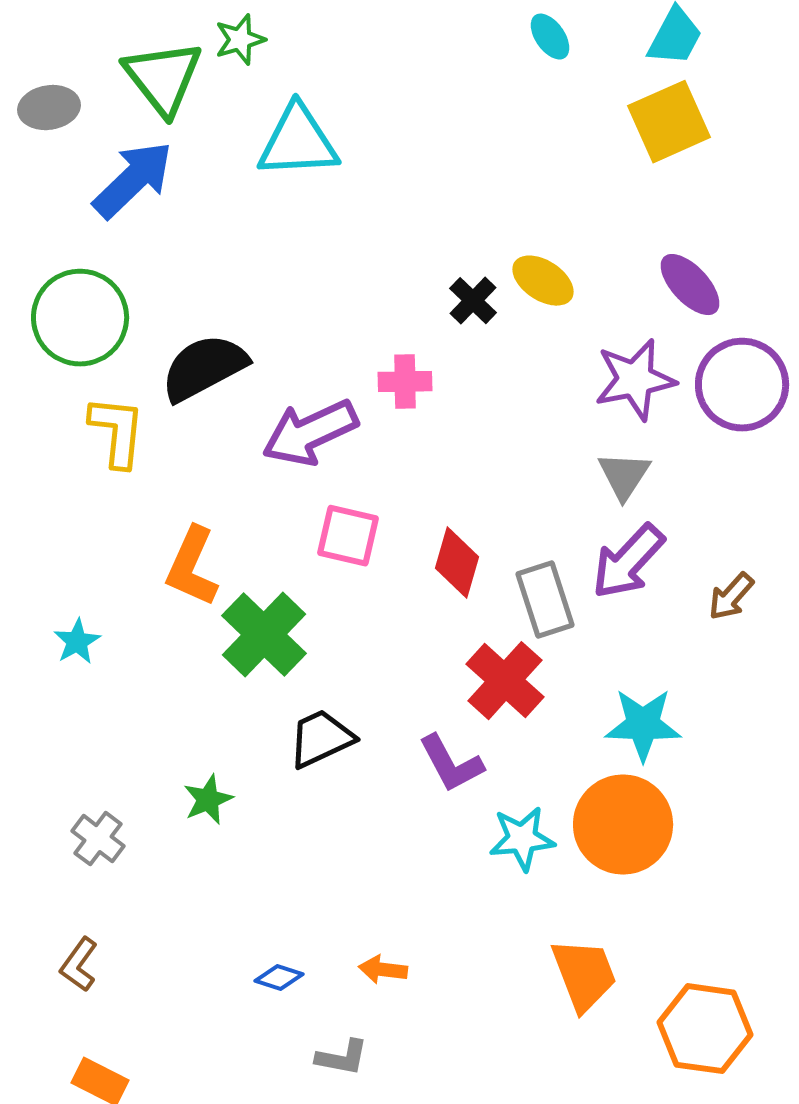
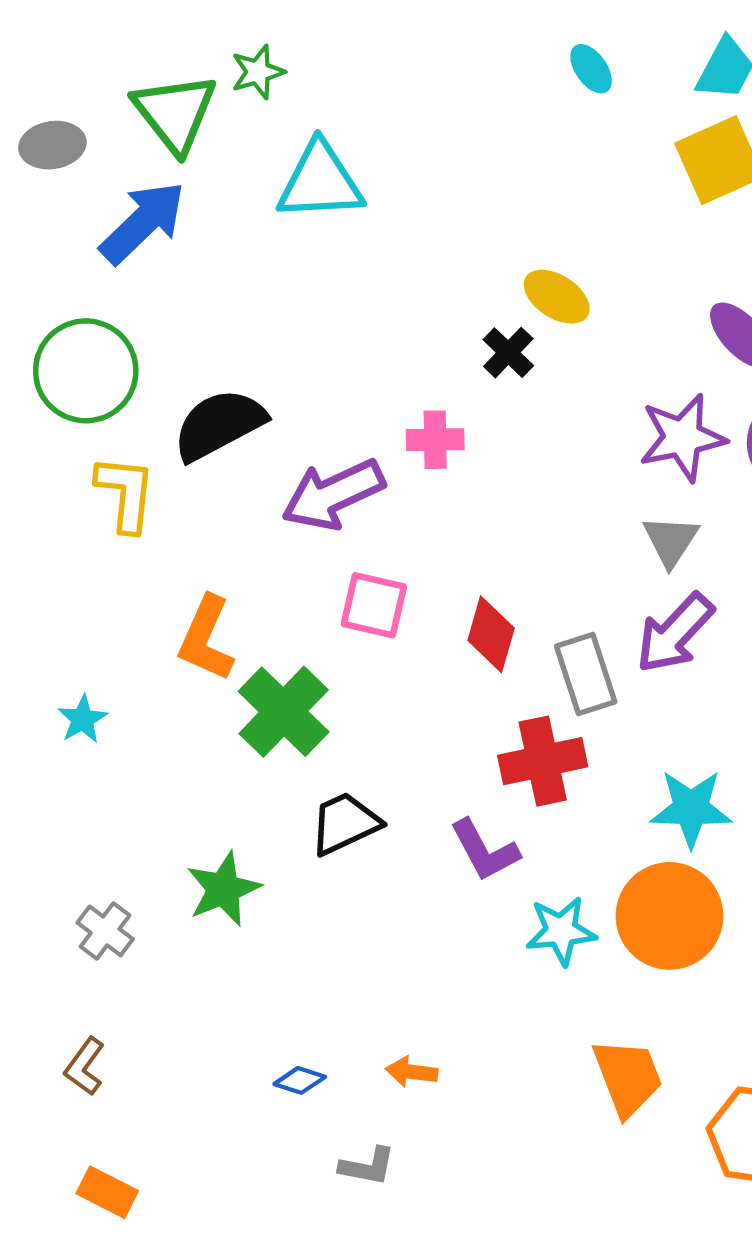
yellow ellipse: (543, 281) -> (557, 297), moved
red cross: (505, 681) -> (543, 761), turned 36
green star: (208, 800) -> (223, 889), size x1.4

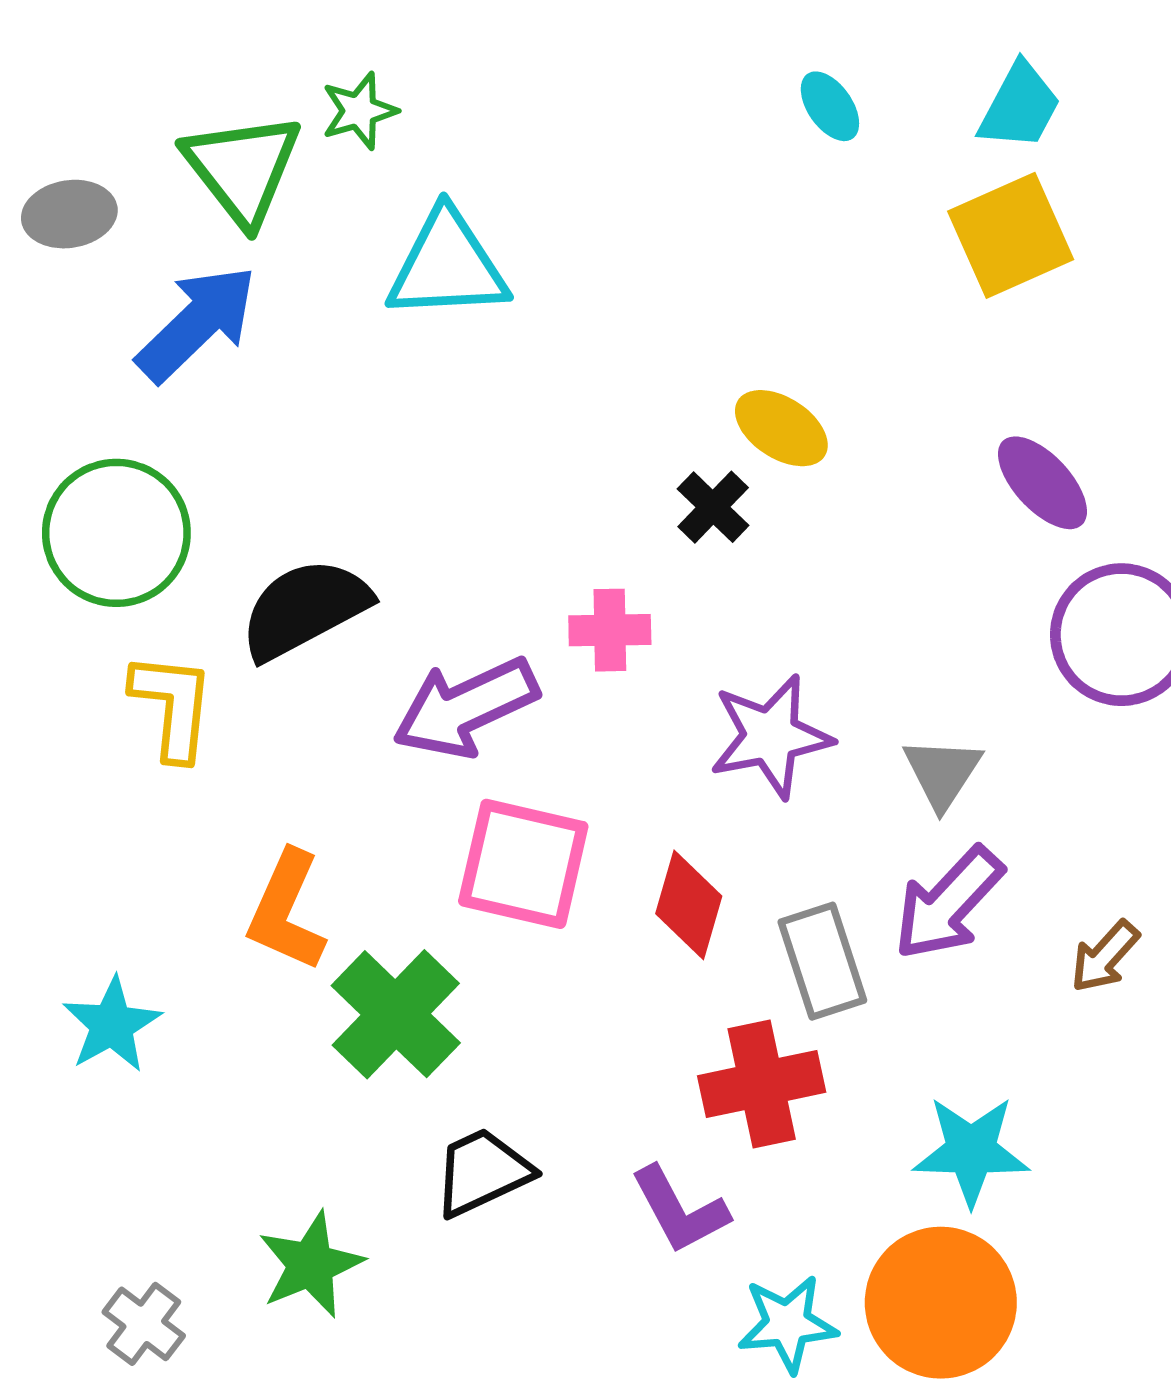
purple star: (682, 438) -> (771, 736), moved
pink square: (374, 605) -> (523, 864), size x1.4
cyan star: (83, 719) -> (112, 1025), size x1.4

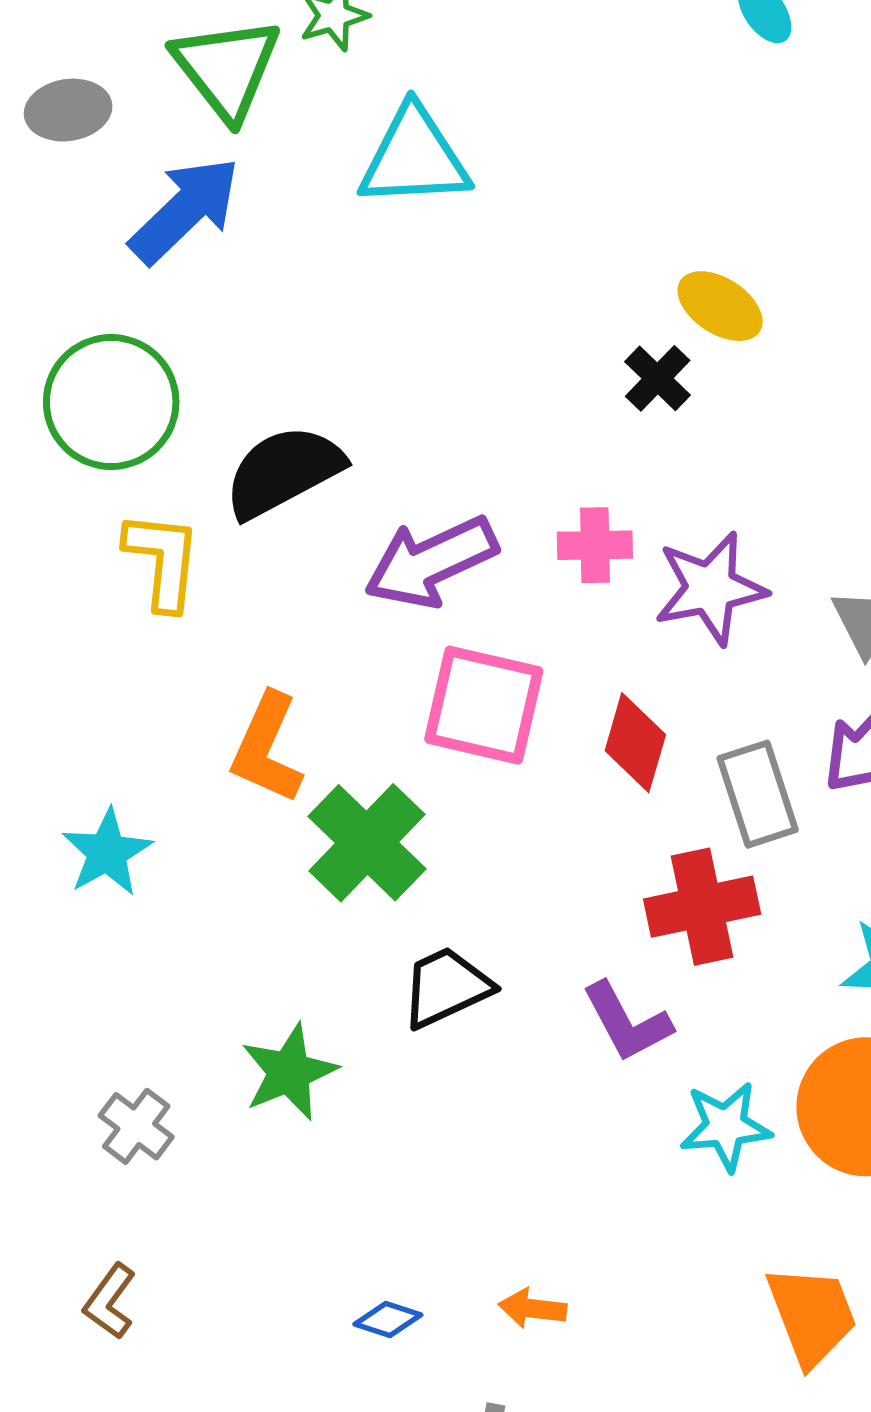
pink cross: (610, 630) -> (595, 545), moved

